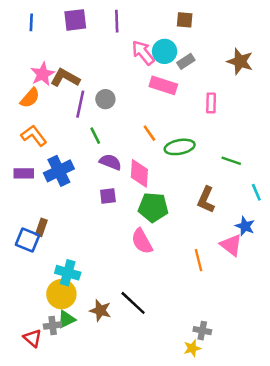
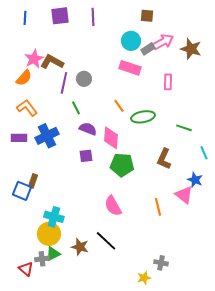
pink arrow: (143, 53) -> (163, 42), moved, turned 100
pink semicircle: (142, 241) -> (113, 206), moved
yellow star: (192, 348) -> (144, 278), moved

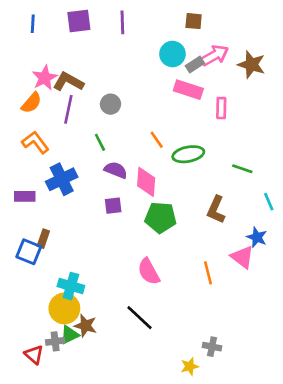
pink rectangle: (130, 68) -> (188, 90), moved
purple line: (64, 83) -> (68, 109), moved
purple rectangle: (19, 138) -> (25, 196), moved
brown star: (80, 247) -> (85, 326), moved

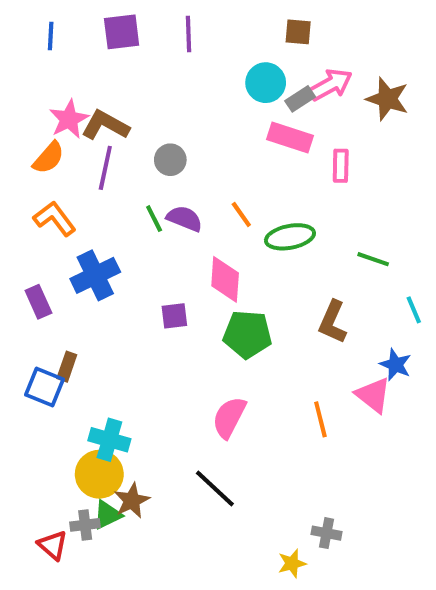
purple semicircle: (116, 170) -> (184, 219), moved
purple rectangle: (25, 196) -> (38, 302), turned 66
pink semicircle: (149, 272) -> (229, 417), turned 56
brown star: (85, 326) -> (132, 501), turned 30

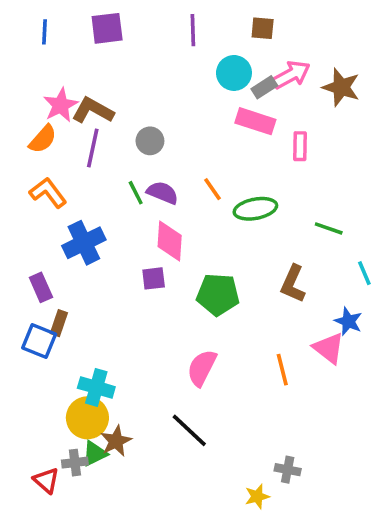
purple line: (189, 34) -> (193, 30), moved
pink diamond: (225, 279) -> (170, 241), moved
purple rectangle: (38, 302) -> (41, 287), moved

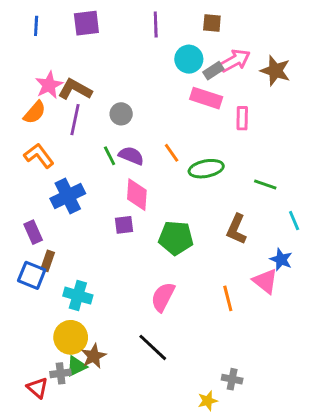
cyan cross: (96, 387) -> (78, 296), moved

